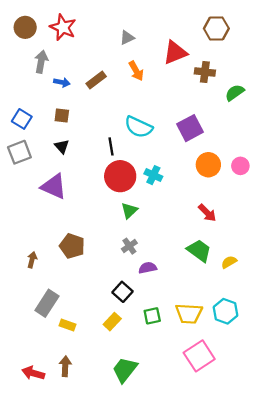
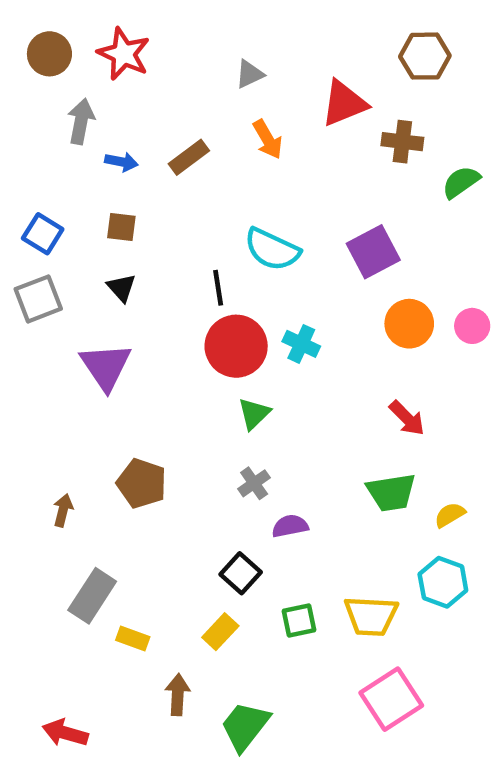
purple triangle: (54, 186) -> (106, 366), turned 32
green trapezoid: (199, 251) -> (391, 492), turned 135
cyan hexagon: (226, 311) -> (443, 582), moved
brown arrow: (65, 366) -> (178, 695), moved

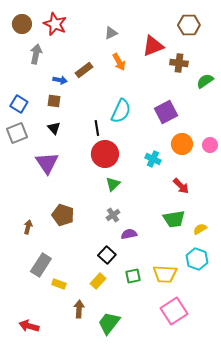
blue arrow: (121, 162) -> (60, 80), moved
cyan semicircle: (272, 249) -> (121, 111), turned -90
cyan cross: (301, 344) -> (153, 159), moved

